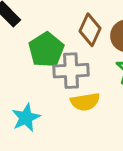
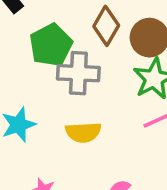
yellow semicircle: (85, 102) -> (83, 132), moved

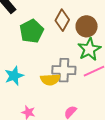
gray cross: (78, 73) -> (64, 70), moved

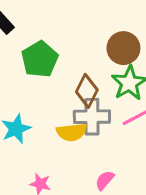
brown diamond: (62, 20) -> (87, 91), moved

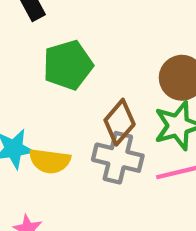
yellow semicircle: (72, 132) -> (50, 161), moved

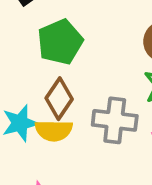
brown diamond: (120, 122) -> (59, 99), moved

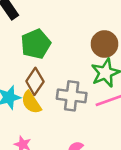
yellow semicircle: (54, 131) -> (31, 102), turned 55

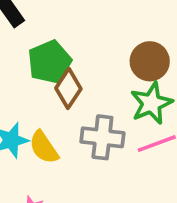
brown diamond: (35, 81) -> (68, 88), moved

